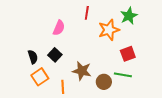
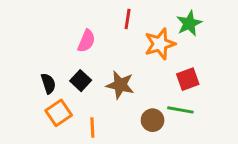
brown star: (82, 71) -> (120, 85), moved

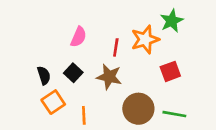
red line: (128, 19) -> (116, 47), moved
green line: (180, 110) -> (174, 114), moved
brown circle: (153, 120) -> (138, 109), size x1.5

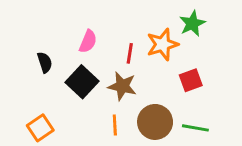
black square: (73, 73) -> (82, 82), size x1.5
black semicircle: (44, 75) -> (45, 62), moved
orange square: (53, 102) -> (40, 128), moved
orange line: (84, 115) -> (115, 125), moved

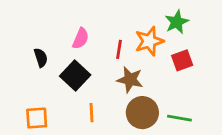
red square: (191, 80) -> (182, 60), moved
brown star: (122, 86) -> (130, 80), moved
orange line: (115, 125) -> (92, 113), moved
orange square: (40, 128) -> (37, 118), turned 30

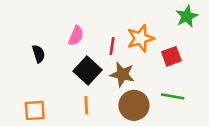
green star: (177, 22) -> (187, 16), moved
black square: (75, 76) -> (88, 71), moved
green line: (179, 118) -> (173, 96), moved

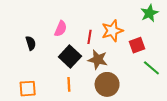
green line: (173, 96) -> (151, 68), moved, turned 30

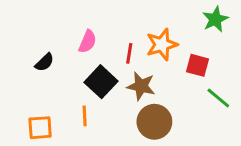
black semicircle: (31, 43) -> (45, 62), turned 64
red square: (137, 45) -> (197, 65), turned 35
orange line: (69, 84) -> (85, 116), moved

